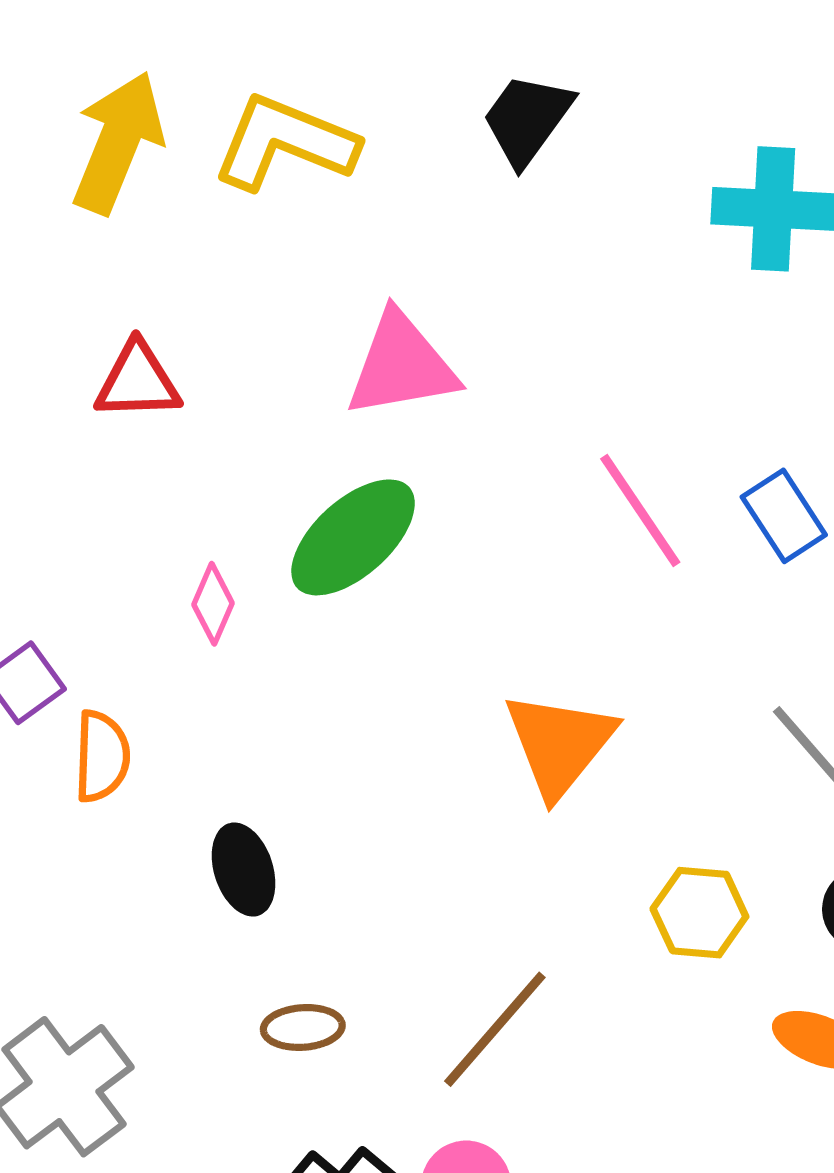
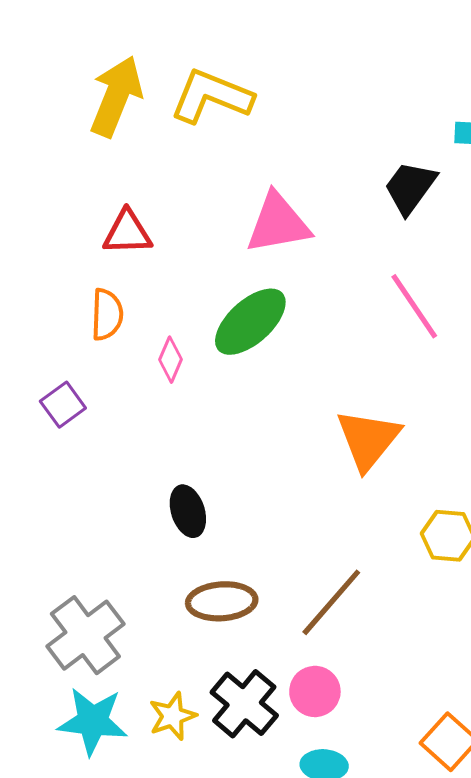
black trapezoid: (527, 119) -> (410, 187), moved
orange semicircle: (102, 756) -> (107, 314), moved
brown ellipse: (303, 1027) -> (222, 601), size x1.5

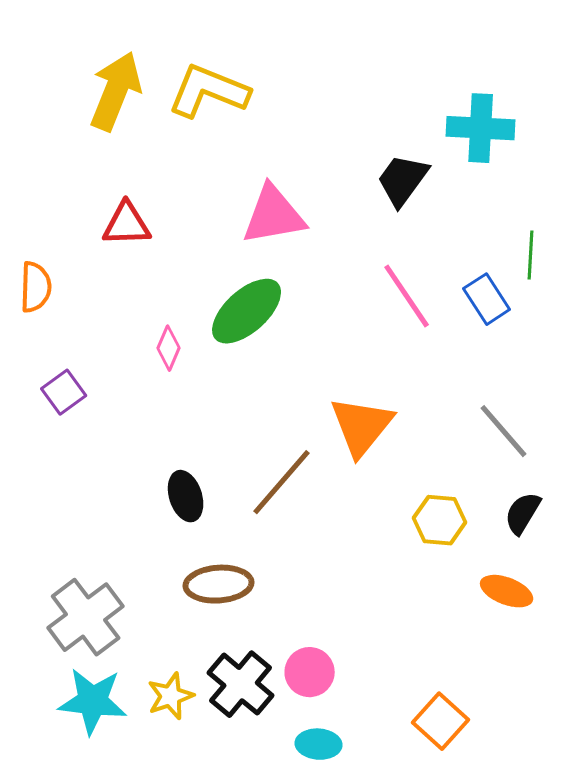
orange semicircle: (107, 314) -> (36, 287), moved
brown line: (331, 602) -> (282, 482), moved

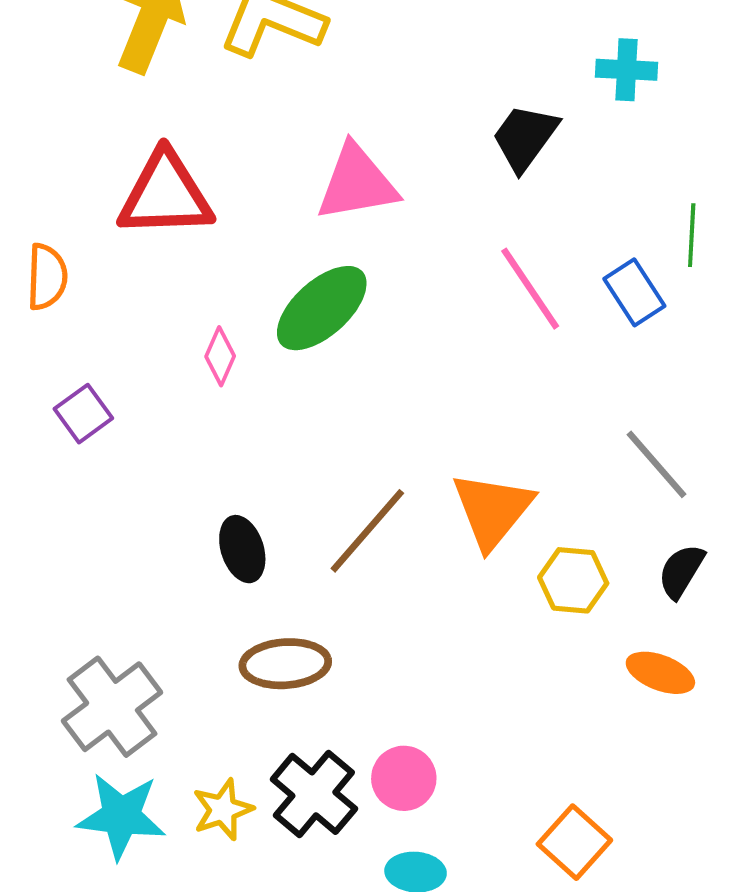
cyan cross: (481, 128) -> (627, 70), size x0.7
red triangle: (127, 224) -> (165, 195), size x1.5
orange triangle: (362, 426) -> (492, 510), moved

